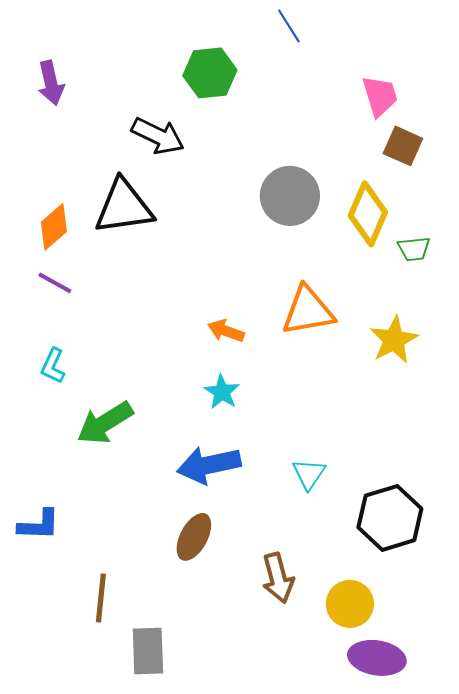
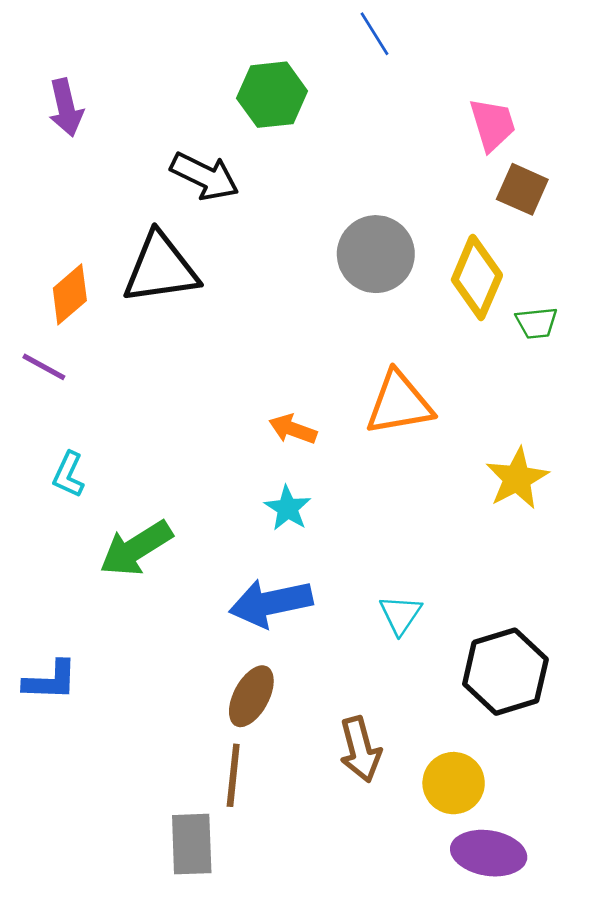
purple line: (55, 283) -> (44, 367), moved
yellow star: (394, 340) -> (517, 478), moved
brown line: (101, 598) -> (233, 775), moved

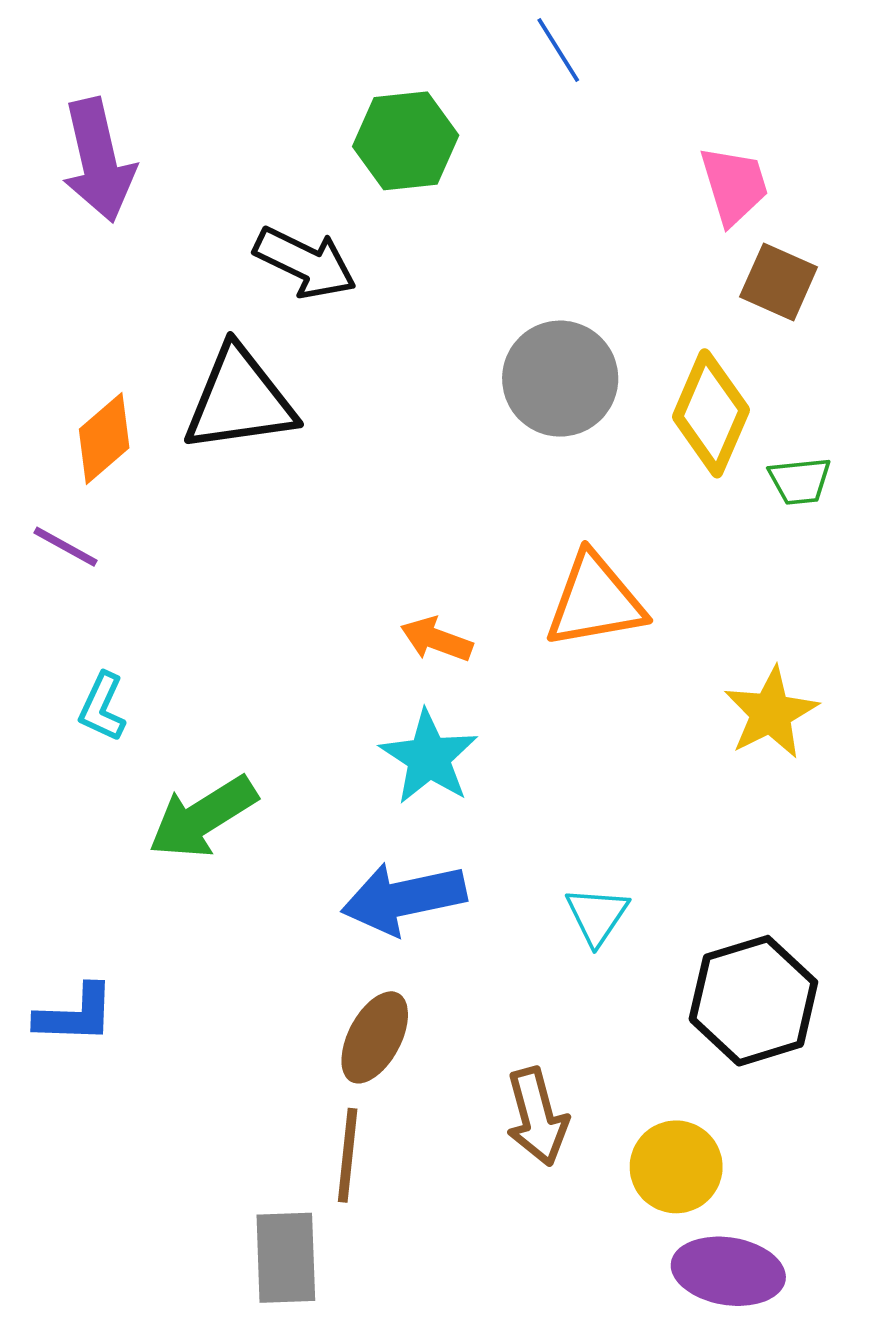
purple arrow: (66, 108) -> (98, 160), size x1.4
cyan star: (288, 508) -> (429, 757), size x1.4

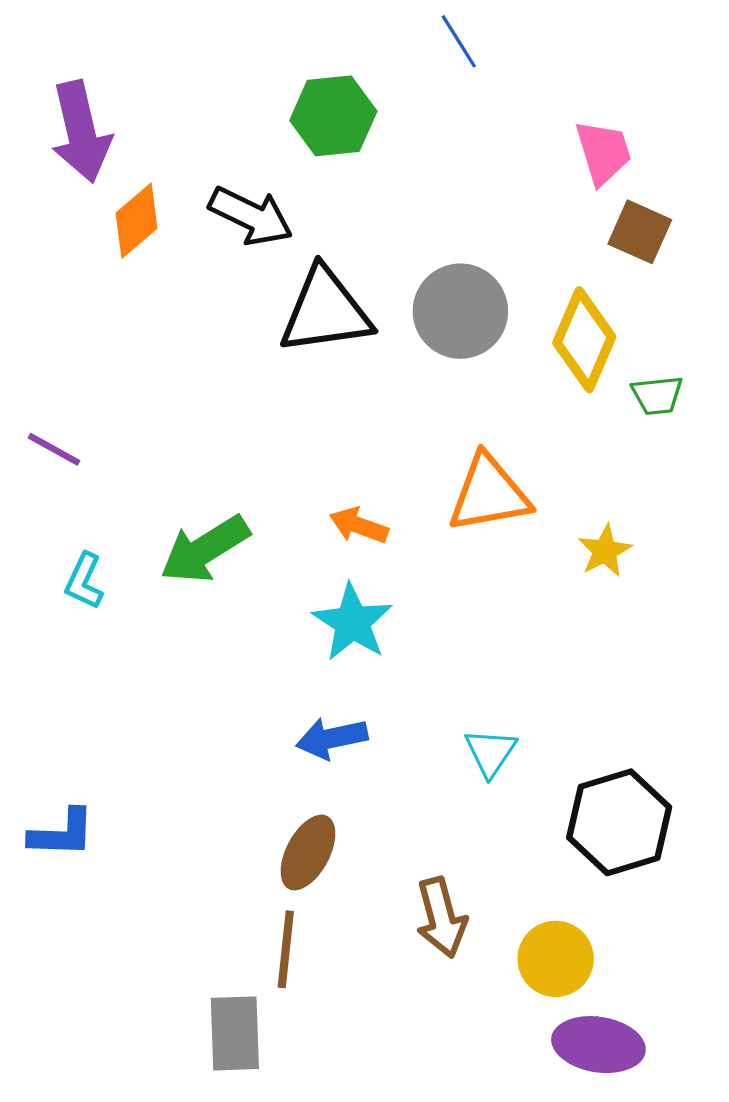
black triangle: (239, 400) -> (325, 311), moved
orange diamond: (104, 438) -> (137, 221), moved
yellow star: (771, 713) -> (605, 551), moved, size x0.7
green arrow: (203, 817) -> (205, 549), moved
blue arrow: (404, 898) -> (332, 738), size x0.7

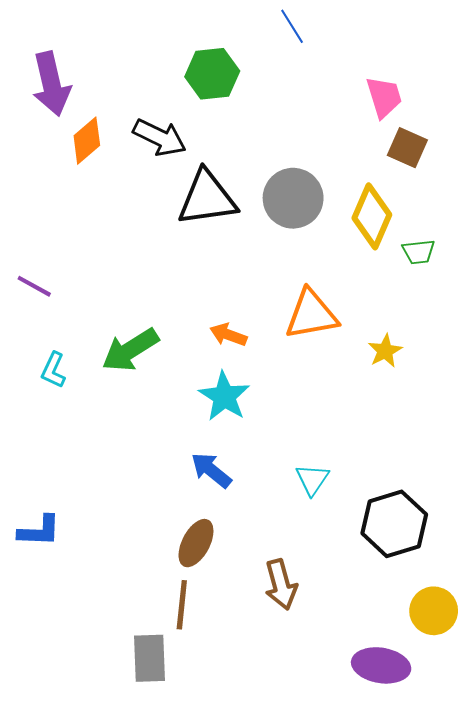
blue arrow: (332, 738) -> (211, 470), turned 51
yellow circle: (556, 959) -> (434, 611), moved

